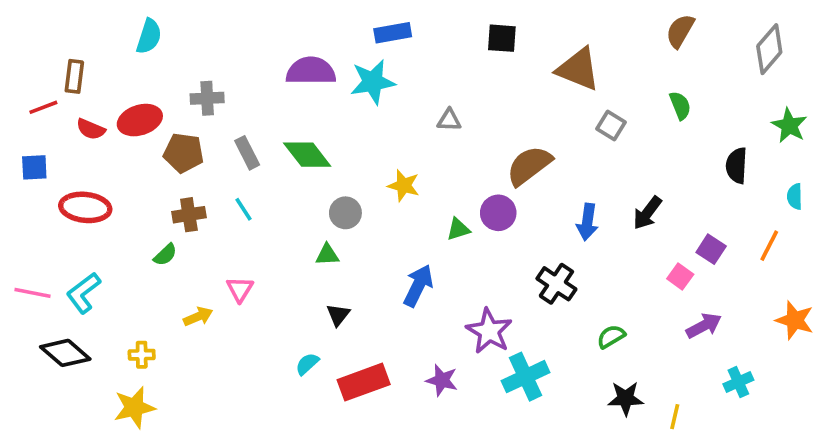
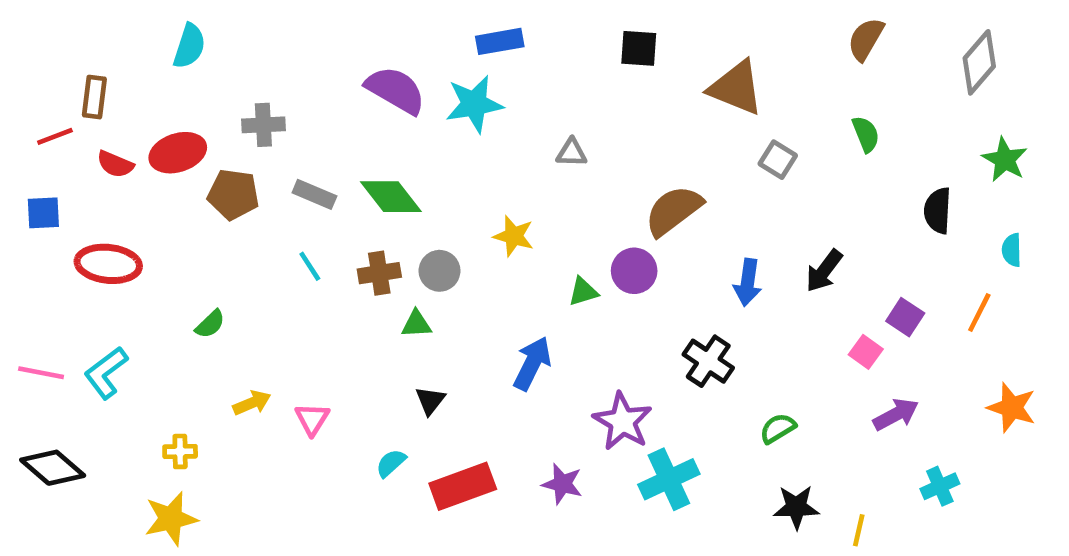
purple semicircle: (311, 71) -> (396, 90), turned 30
gray rectangle: (247, 153) -> (314, 194), turned -40
brown cross: (189, 215) -> (379, 273), moved
pink triangle: (240, 289) -> (312, 419), moved
black diamond: (65, 353) -> (53, 468), moved

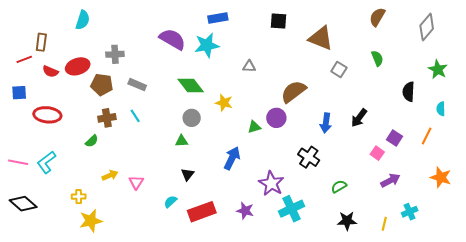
green diamond: (391, 197) -> (191, 86), moved
brown cross: (379, 273) -> (107, 118), moved
yellow star: (171, 519) -> (91, 221), moved
yellow line: (859, 530) -> (384, 224), moved

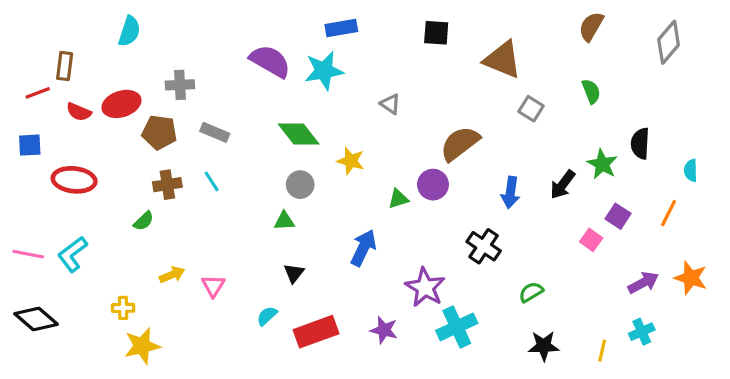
gray triangle: (249, 66) -> (390, 104), turned 32
green star: (438, 69) -> (602, 164), moved
purple arrow: (390, 180) -> (643, 283), moved

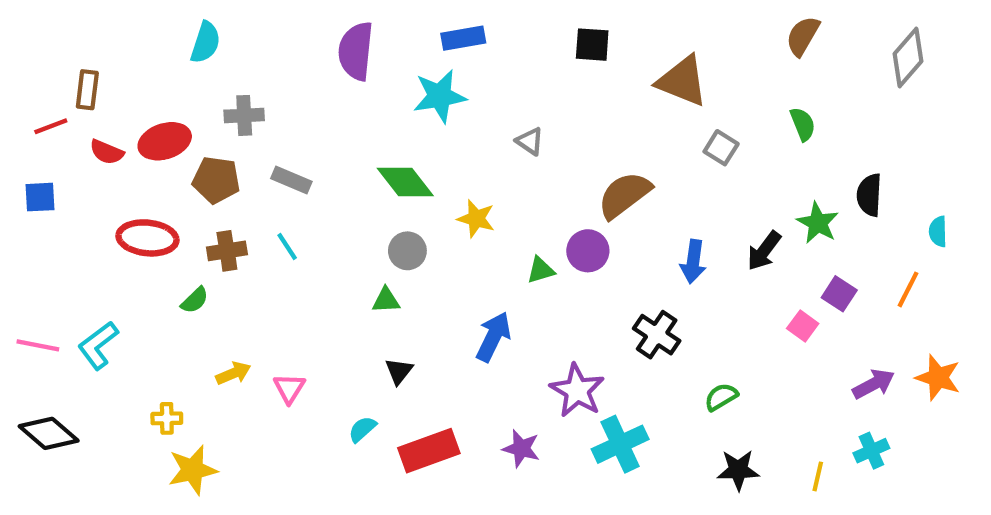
cyan semicircle: (129, 31) -> (205, 42), moved
purple semicircle: (270, 61) -> (356, 51), moved, turned -114
red ellipse: (74, 180) -> (147, 238), moved

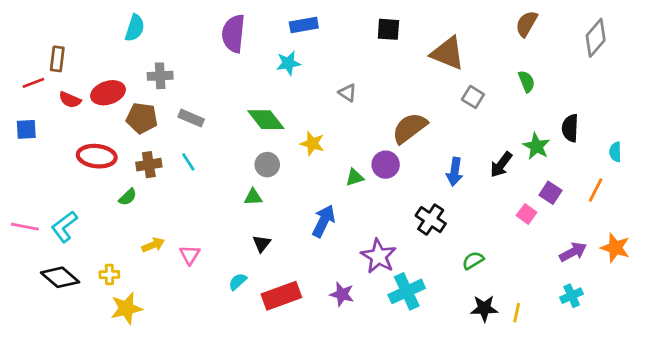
cyan star: (440, 96) -> (288, 63), size x0.7
black diamond: (49, 433) -> (60, 277), moved
yellow line: (818, 476) -> (517, 313), moved

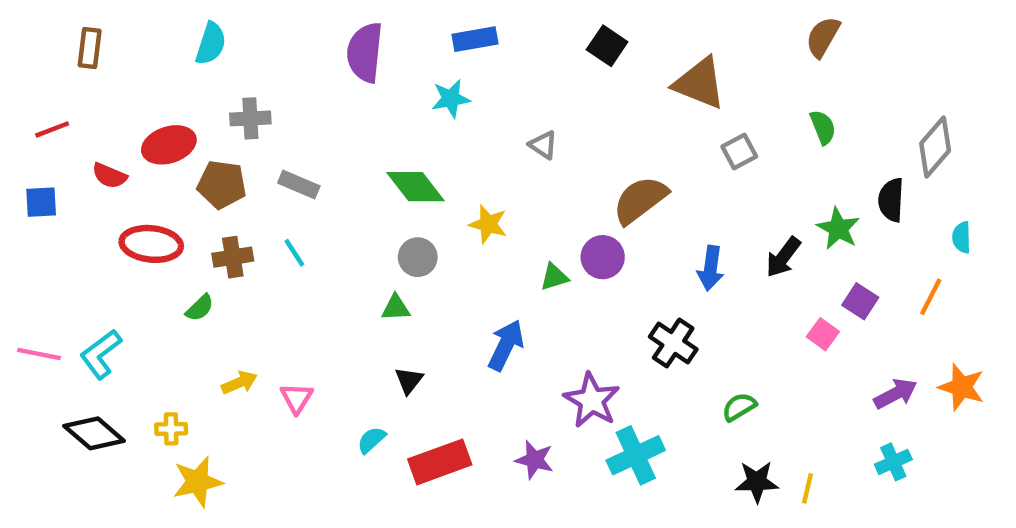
black square: (388, 29) -> (607, 46), turned 30
gray diamond: (596, 38) -> (935, 147), moved
brown rectangle: (57, 59) -> (90, 48), moved
gray square: (473, 97) -> (739, 151), turned 30
red semicircle: (70, 100) -> (109, 176), moved

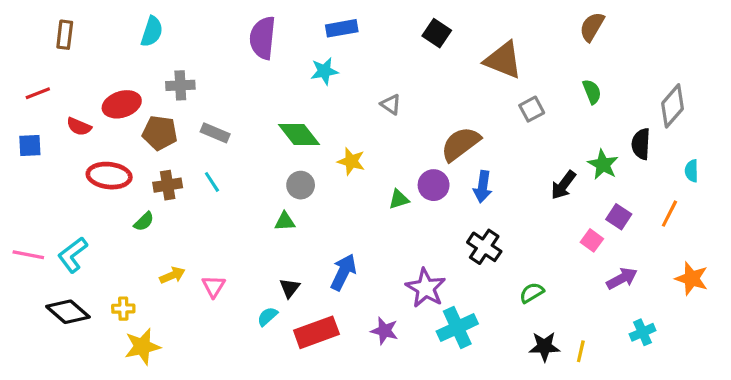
blue arrow: (711, 268) -> (483, 187), moved
blue arrow: (506, 345) -> (343, 272), moved
black triangle: (409, 380) -> (290, 288), moved
purple arrow: (896, 394) -> (622, 278), moved

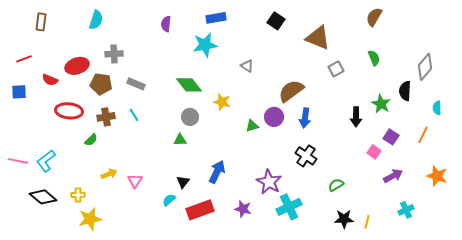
purple semicircle: (263, 38) -> (166, 24), size x0.6
cyan star: (324, 71) -> (205, 45), size x1.4
black arrow: (563, 185) -> (356, 117), turned -36

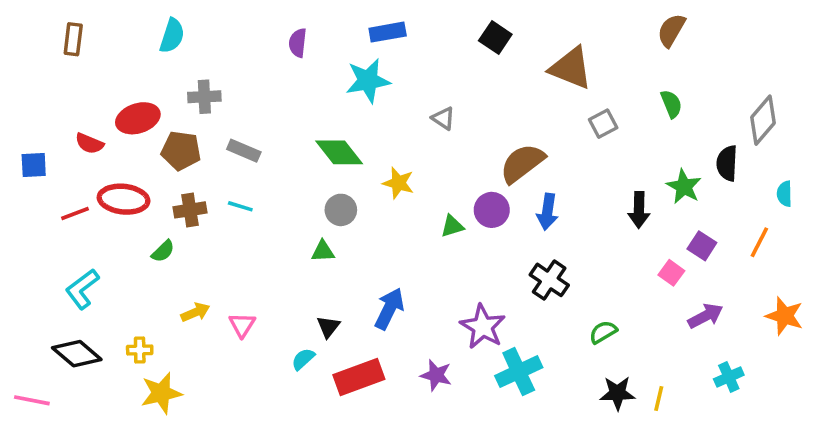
red line: (24, 59) -> (75, 214), moved
cyan line: (134, 115) -> (240, 206), turned -40
pink line: (18, 161) -> (32, 400), moved

